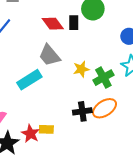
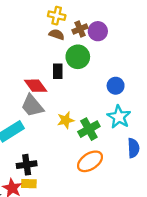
red diamond: (53, 24) -> (36, 86), moved
black cross: (82, 111) -> (27, 165), moved

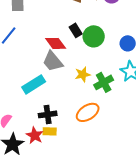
green circle: (78, 57) -> (94, 36), moved
black rectangle: (58, 71) -> (76, 30), turned -32
orange ellipse: (90, 161) -> (88, 112), moved

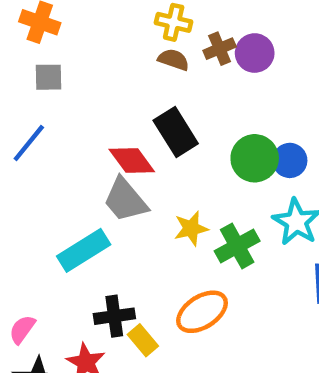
black rectangle: (76, 30) -> (176, 132), size x1.5
green circle: (94, 36) -> (255, 158), moved
yellow rectangle: (50, 131) -> (143, 340), moved, turned 48

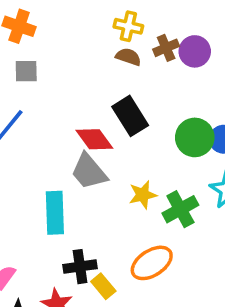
cyan rectangle: (84, 250) -> (55, 213), turned -60

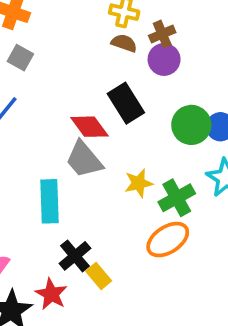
purple circle: (195, 51) -> (164, 59), moved
gray square: (26, 71) -> (20, 58), turned 30
orange ellipse: (152, 263) -> (168, 240), moved
black cross: (80, 267) -> (75, 256), turned -32

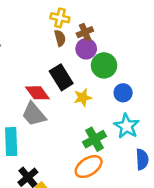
brown semicircle: (124, 43) -> (60, 38), turned 56
green circle: (191, 125) -> (104, 65), moved
yellow star: (139, 183) -> (83, 98), moved

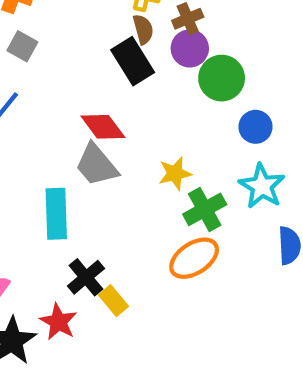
black rectangle: (61, 77) -> (133, 61), moved
yellow star: (83, 98) -> (175, 173), moved

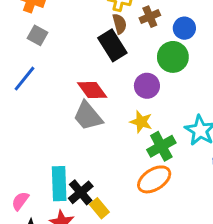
purple circle: (190, 48) -> (147, 86), moved
blue circle: (255, 127) -> (184, 28), moved
yellow star: (175, 173) -> (141, 122), turned 30
cyan rectangle: (56, 214) -> (59, 184), moved

